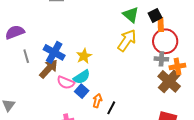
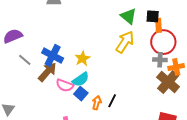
black square: (155, 15) -> (153, 16), turned 32
gray line: (26, 56) -> (25, 60), turned -32
black line: (111, 108) -> (112, 101), moved

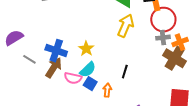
black line: (112, 101) -> (125, 72), moved

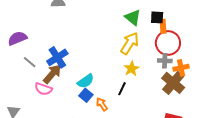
yellow star: (86, 49) -> (132, 69), moved
blue cross: (56, 51) -> (57, 57), turned 30
pink semicircle: (73, 78) -> (43, 89), moved
orange arrow: (107, 90) -> (102, 104), turned -48

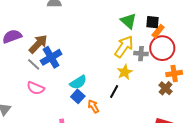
orange rectangle: (163, 26) -> (158, 31), turned 40
gray cross: (165, 61) -> (141, 54), moved
gray line: (30, 62) -> (34, 64), moved
brown arrow: (52, 74) -> (38, 44), moved
brown cross: (173, 83) -> (165, 88), size x0.6

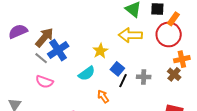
orange rectangle: (158, 31) -> (173, 19), moved
yellow arrow: (124, 47) -> (130, 35), turned -120
gray cross: (141, 54) -> (144, 77), moved
yellow star: (125, 72) -> (100, 51), moved
blue square: (78, 96) -> (117, 69), moved

